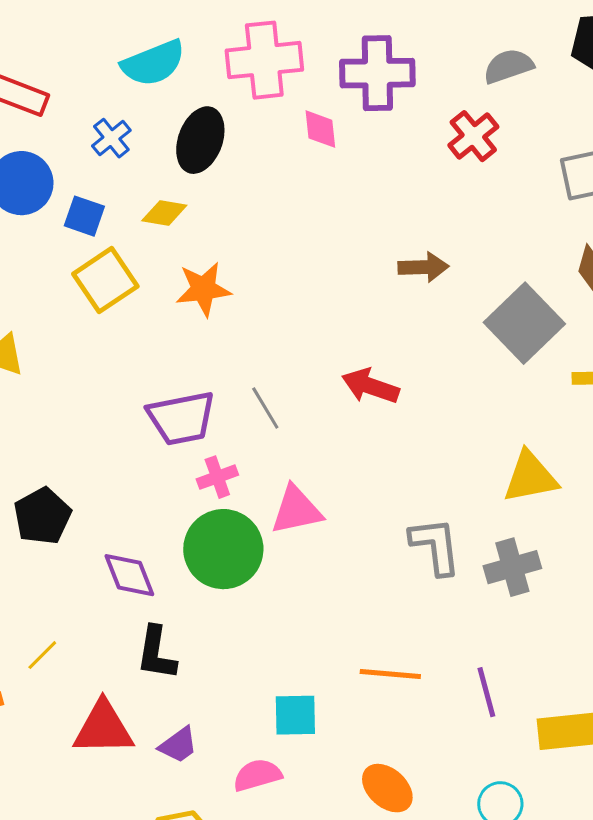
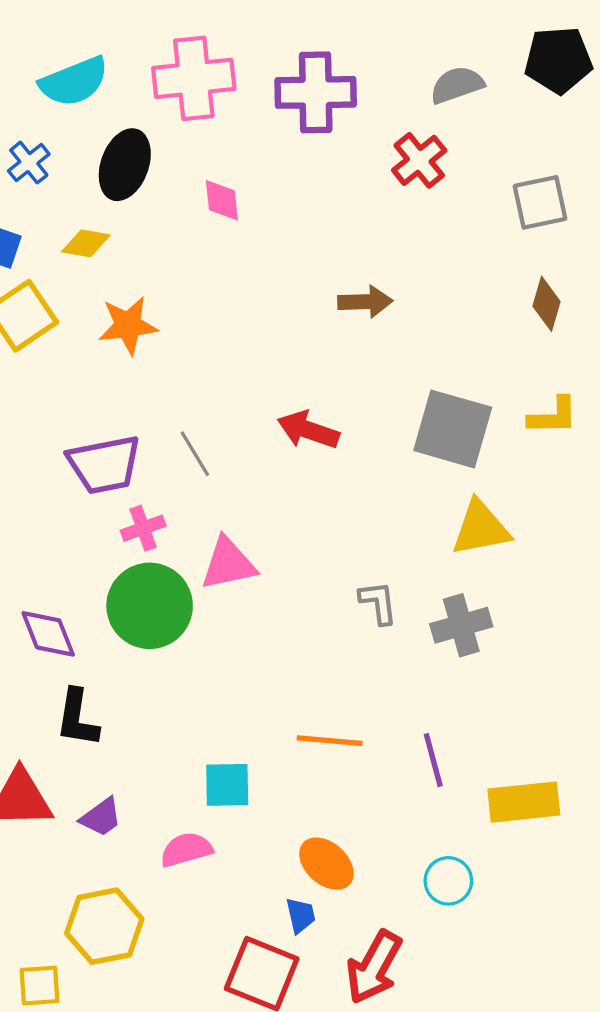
pink diamond: (320, 129) -> (222, 200), moved
gray square: (524, 323) -> (453, 429), moved, turned -30
gray L-shape: (435, 546) -> (378, 603), size x0.7

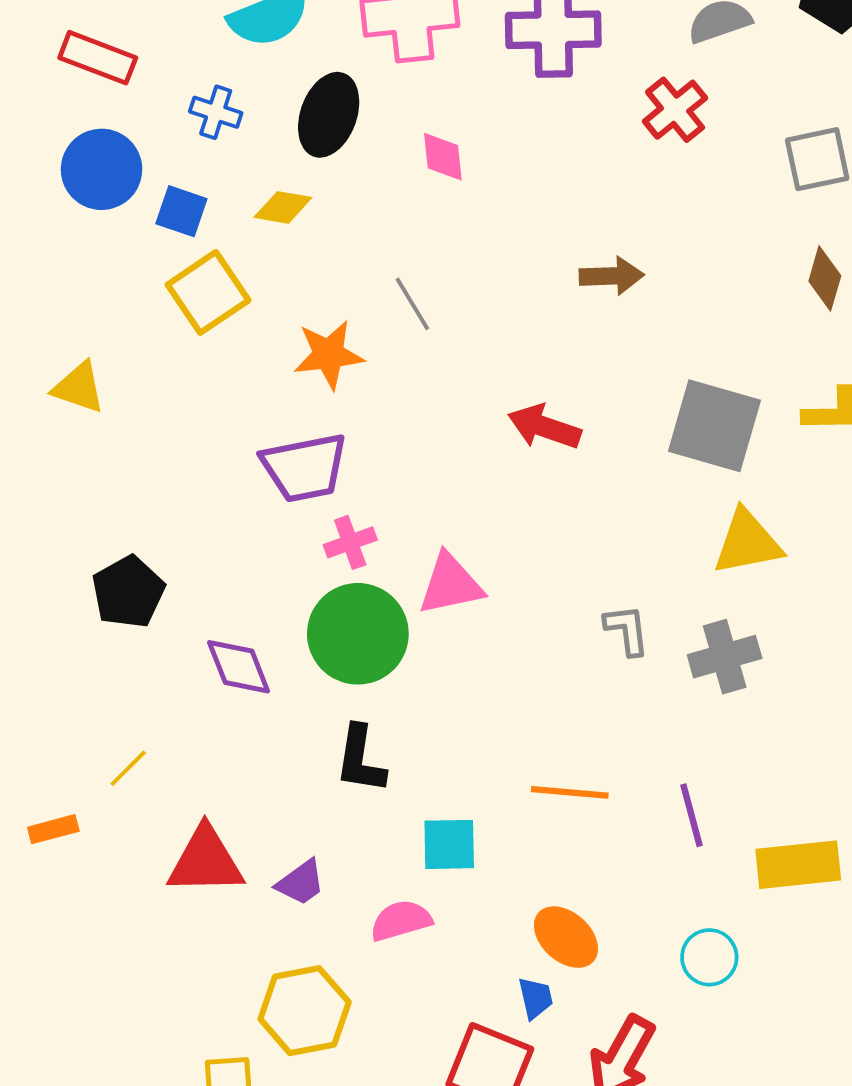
blue cross: (29, 163) -> (216, 112), turned -33
orange star: (128, 325) -> (329, 355), moved
gray line: (195, 454) -> (412, 304), moved
black L-shape: (77, 718) -> (360, 759), moved

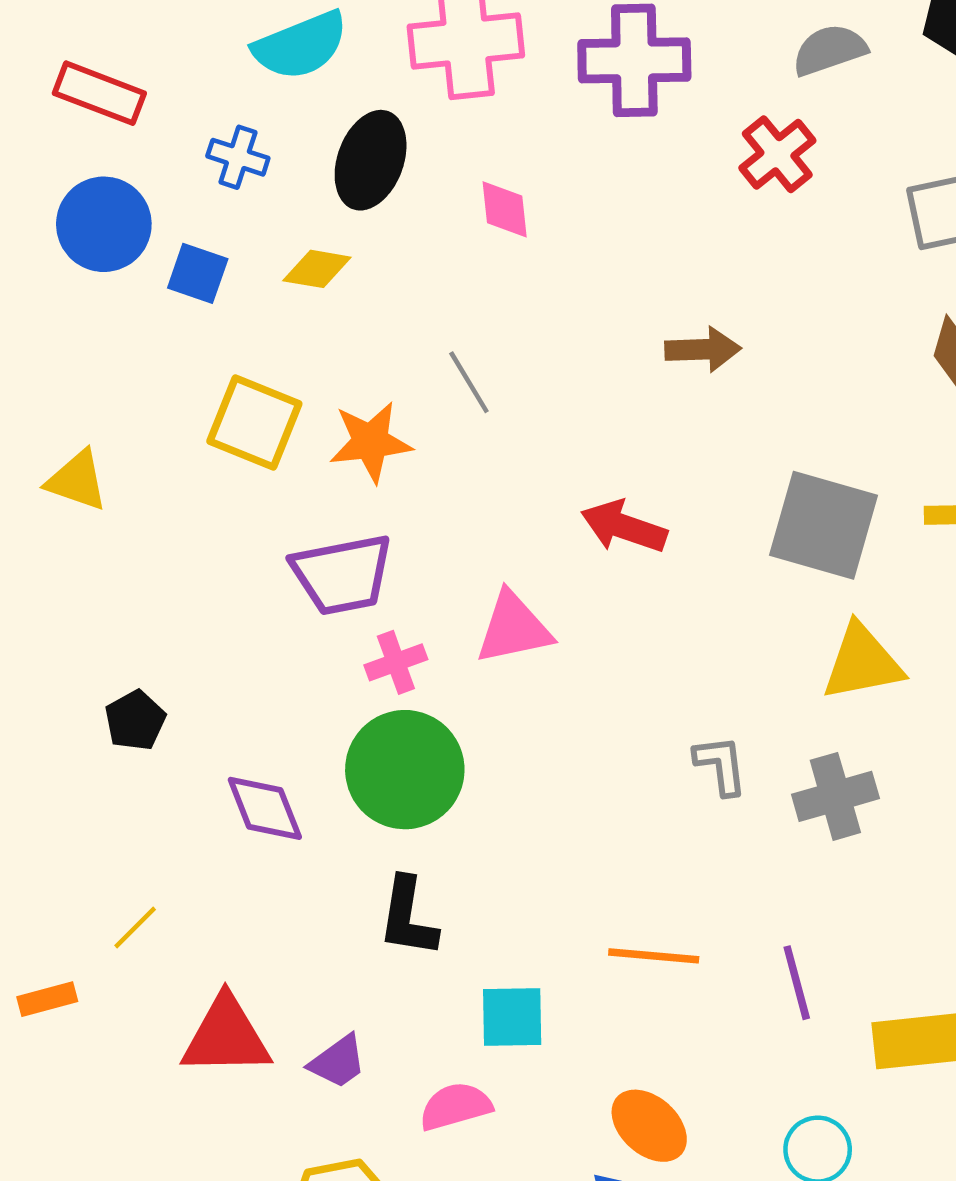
yellow square: (208, 292) -> (254, 422), moved, turned -34
pink triangle: (450, 584) -> (514, 628), moved
black pentagon: (128, 592) -> (135, 720), size x0.7

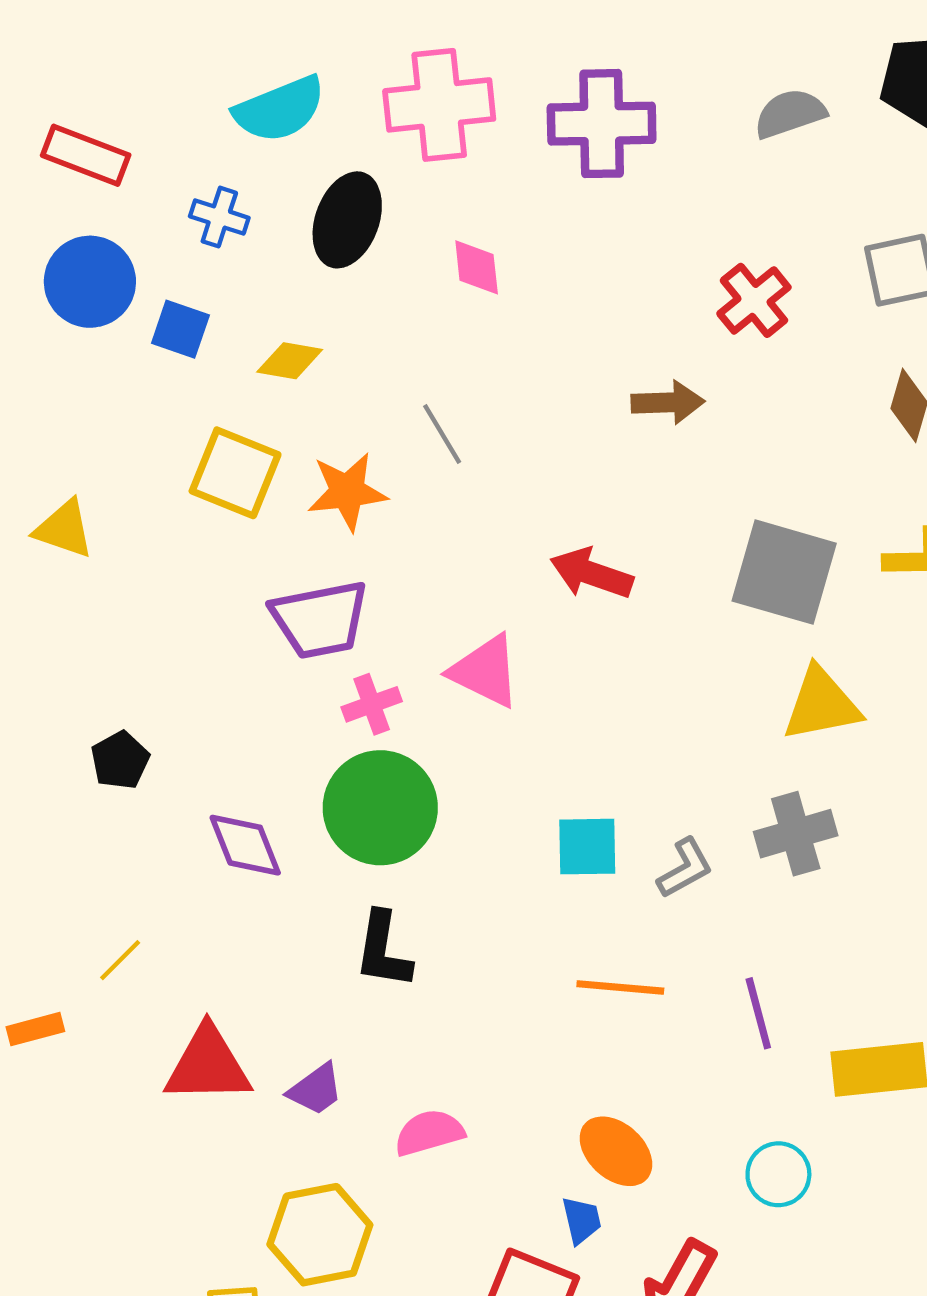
red cross: (777, 154) -> (754, 300), moved
yellow diamond: (317, 269) -> (290, 361), moved
pink triangle: (514, 628) -> (485, 671), turned 38
gray L-shape: (721, 765) -> (685, 868), moved, turned 68
cyan square: (512, 1017) -> (587, 847), moved

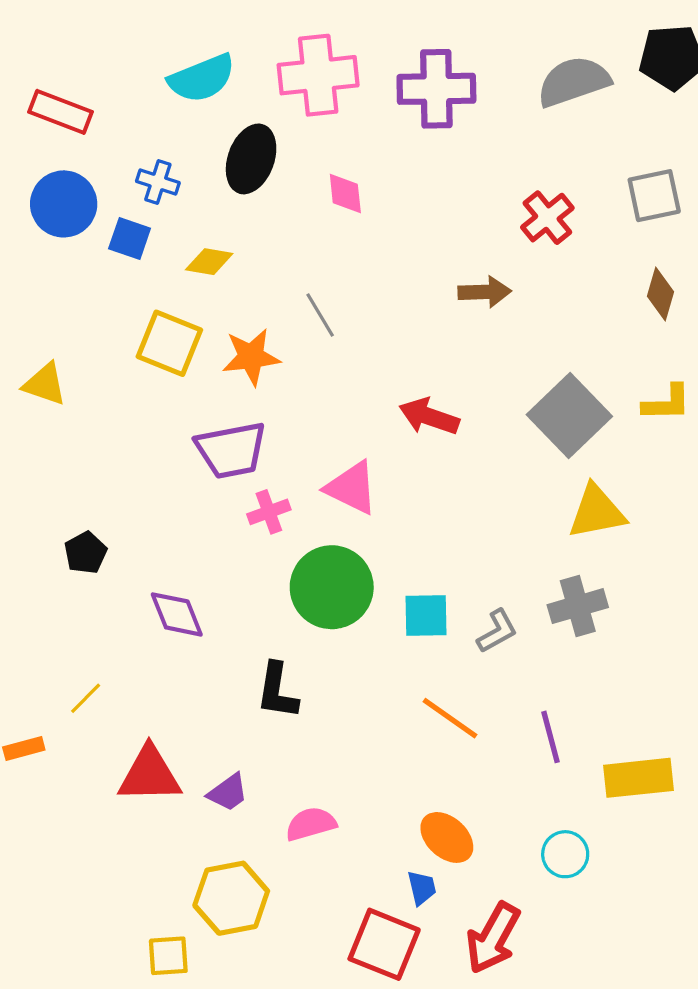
gray semicircle: (790, 114) -> (574, 81), size x1.4
blue cross: (219, 217) -> (158, 182), moved
gray square: (784, 572) -> (569, 415), turned 30
green circle: (380, 808) -> (332, 587), moved
orange line: (620, 987) -> (450, 718), turned 30

